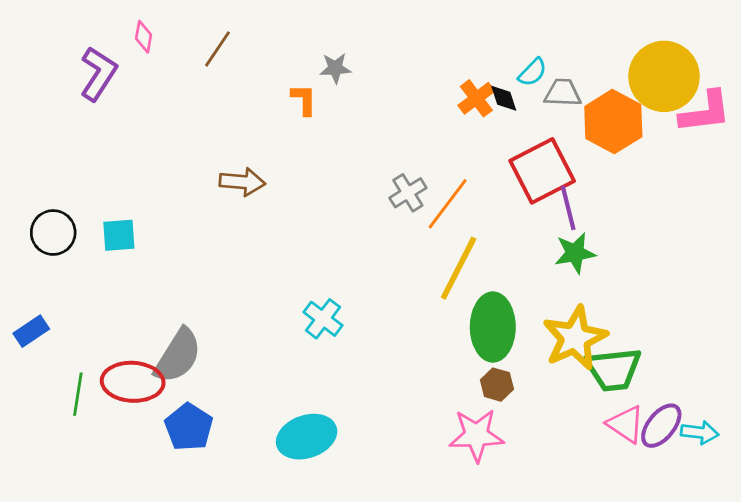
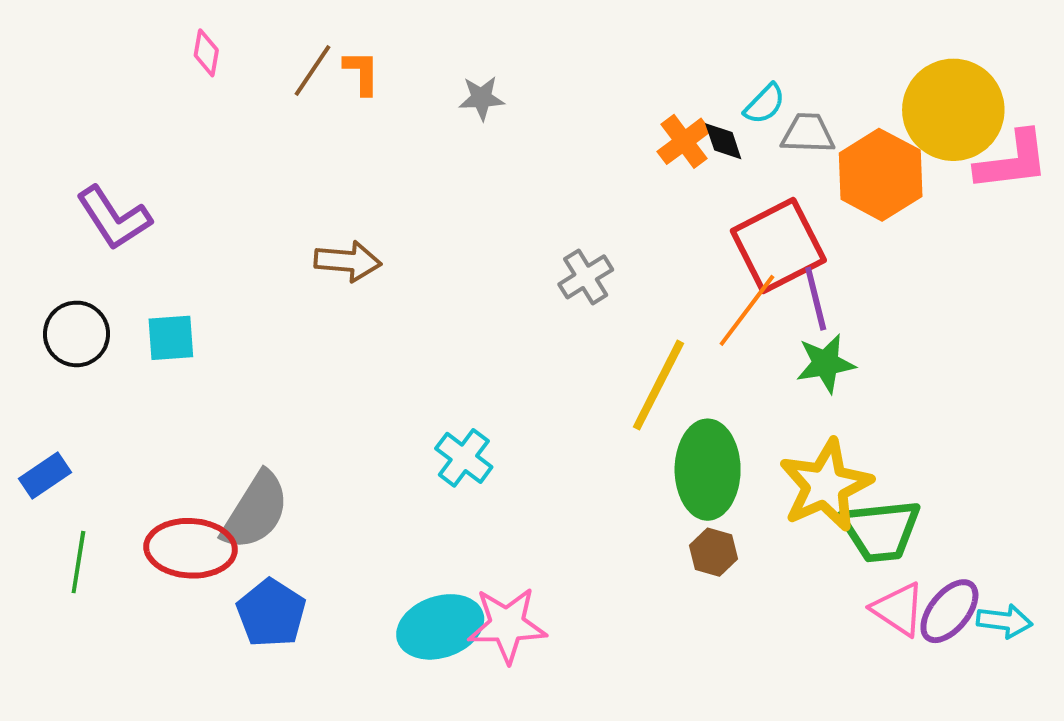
purple L-shape: (98, 74) -> (114, 218), moved, turned 114
orange L-shape: (304, 100) -> (362, 72), moved
orange line: (448, 204) -> (747, 310), moved
green line: (78, 394) -> (78, 562), moved
pink star: (476, 435) -> (507, 625), moved

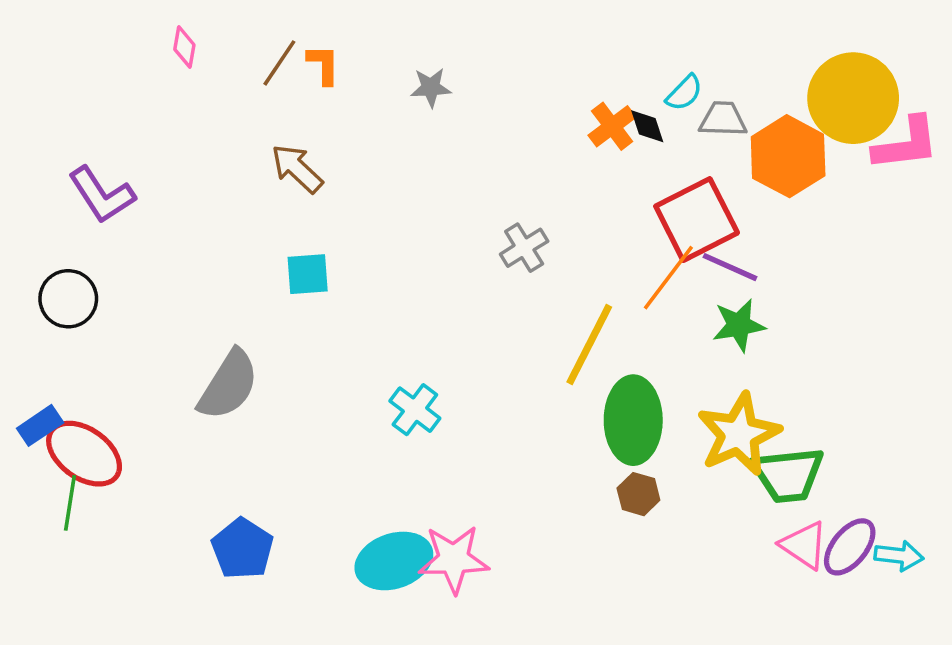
brown arrow: (348, 261) -> (297, 168), moved, turned -142
purple line: (816, 299) -> (730, 267), turned -52
cyan square: (171, 338) -> (308, 274), moved
gray semicircle: (255, 511) -> (228, 385), moved
red ellipse: (191, 548) -> (84, 454), moved, turned 32

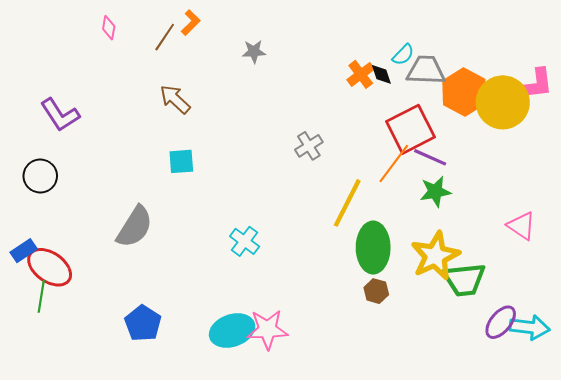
orange L-shape: (323, 65) -> (191, 23), moved, turned 45
yellow circle: (853, 98) -> (503, 102), moved
gray trapezoid: (723, 119) -> (426, 70), size x1.4
pink triangle: (804, 545) -> (521, 226), moved
cyan arrow: (899, 556) -> (530, 327), size x1.4

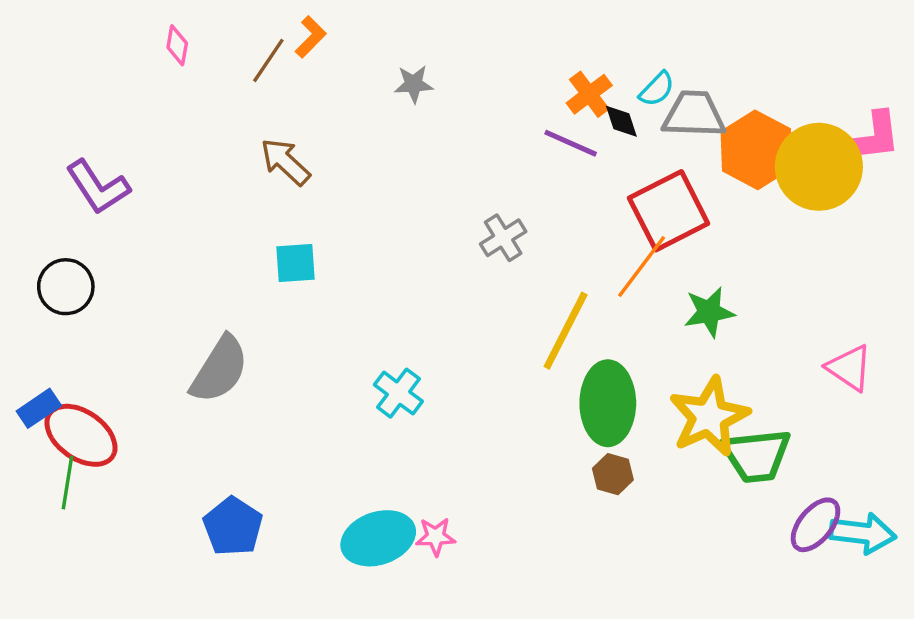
orange cross: (361, 74) -> (589, 94), moved
purple line: (430, 157) -> (571, 143), moved
pink star: (267, 329) -> (436, 537), size x0.6

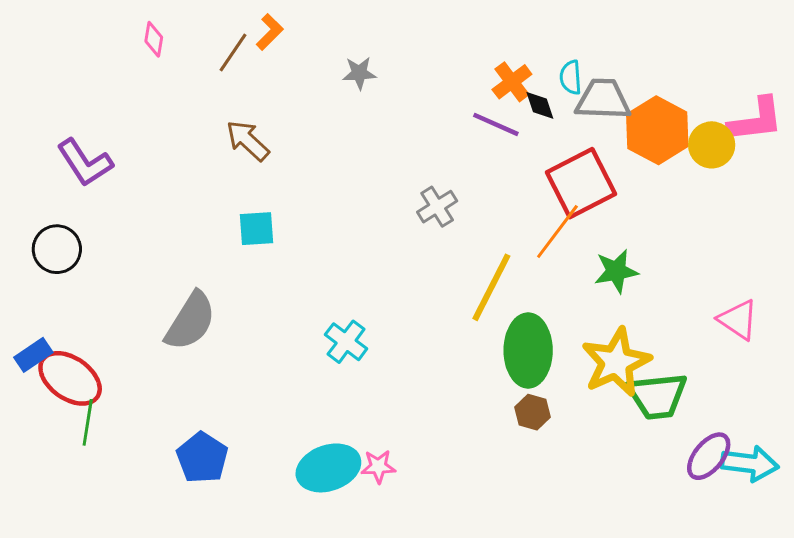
cyan semicircle: (657, 89) -> (571, 77), turned 132
yellow circle: (819, 167) -> (712, 145), size x0.6
green line: (67, 483) -> (88, 422), moved

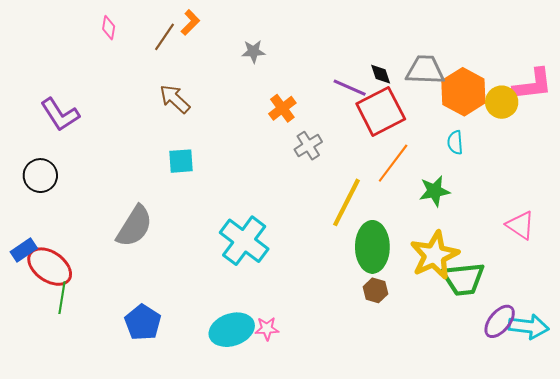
cyan semicircle: (571, 77) -> (455, 142), moved
orange cross: (512, 82) -> (282, 108), moved
red square: (581, 183) -> (381, 111), moved
cyan cross: (346, 342) -> (244, 241), size x1.6

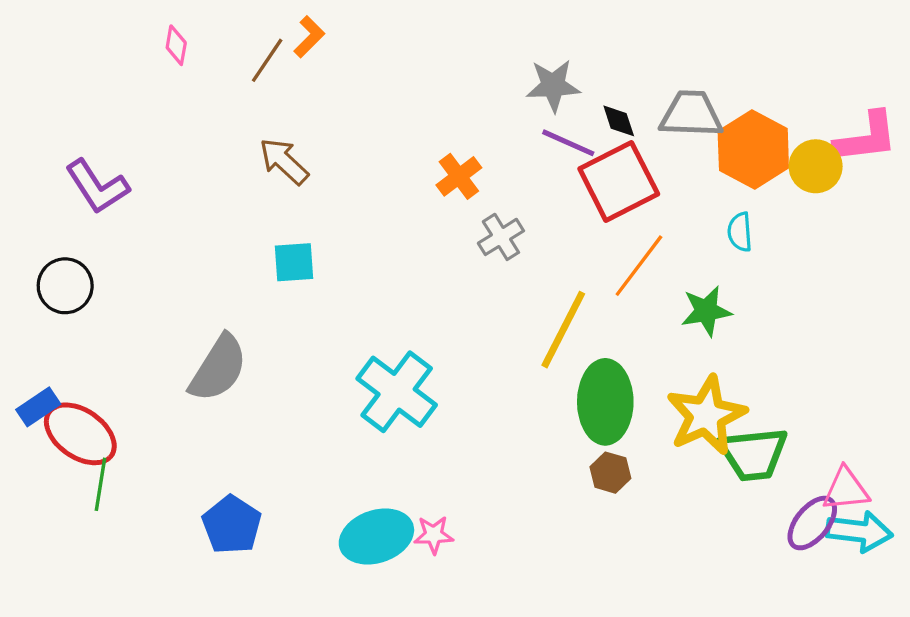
gray star: (253, 51) -> (553, 86), moved, size x1.4
pink triangle: (520, 225) -> (846, 489), moved, turned -40

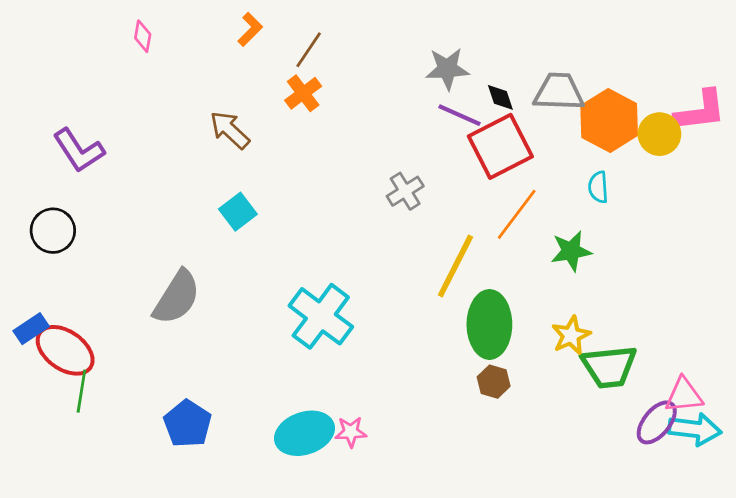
brown line: (267, 60) -> (309, 50), moved
orange cross: (459, 176) -> (303, 93), moved
cyan square: (294, 262) -> (238, 212), turned -33
yellow star: (706, 415) -> (571, 335), size x0.6

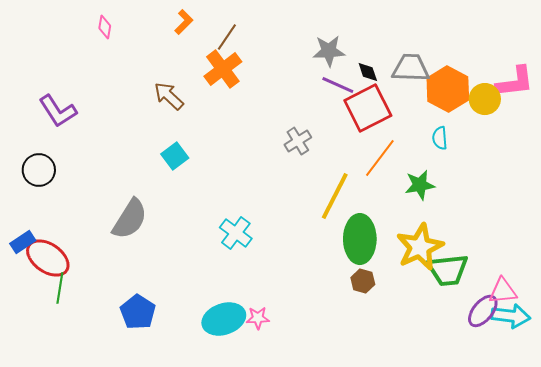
orange cross: (303, 93) -> (223, 69), size x1.4
cyan cross: (321, 316) -> (236, 233), size x0.7
yellow star: (571, 335) -> (420, 247), size x1.6

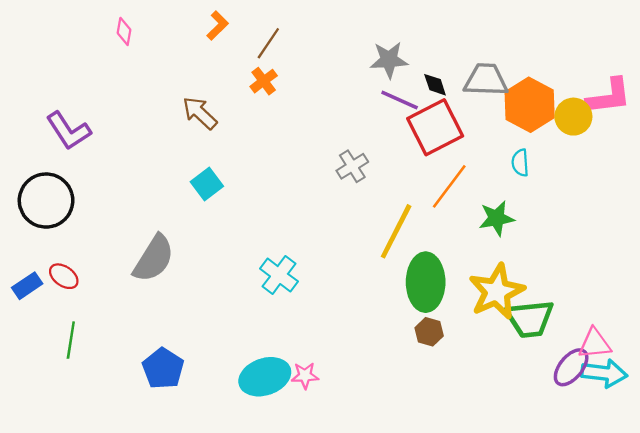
orange cross: (223, 69) -> (264, 81), size x0.6
black circle: (39, 170) -> (46, 201), size x1.4
red ellipse: (48, 258) -> (64, 276), moved, size x0.6

